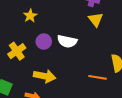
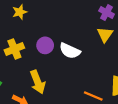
yellow star: (30, 16) -> (20, 12), moved
yellow arrow: (45, 76) -> (38, 82), turned 45

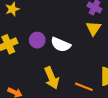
yellow arrow: (38, 82) -> (52, 78), moved

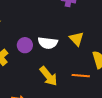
yellow triangle: (93, 28) -> (76, 39), moved

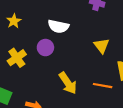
white semicircle: (48, 43) -> (58, 26), moved

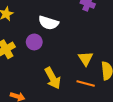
yellow triangle: (102, 46) -> (86, 59), moved

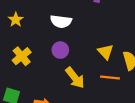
purple circle: (34, 42) -> (60, 50), moved

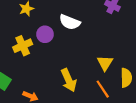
purple circle: (60, 50) -> (45, 34), moved
orange line: (110, 78) -> (103, 89), turned 36

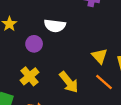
yellow cross: (23, 46) -> (30, 76), moved

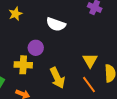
purple circle: (34, 44) -> (36, 48), moved
yellow cross: (30, 76) -> (23, 65), turned 30

